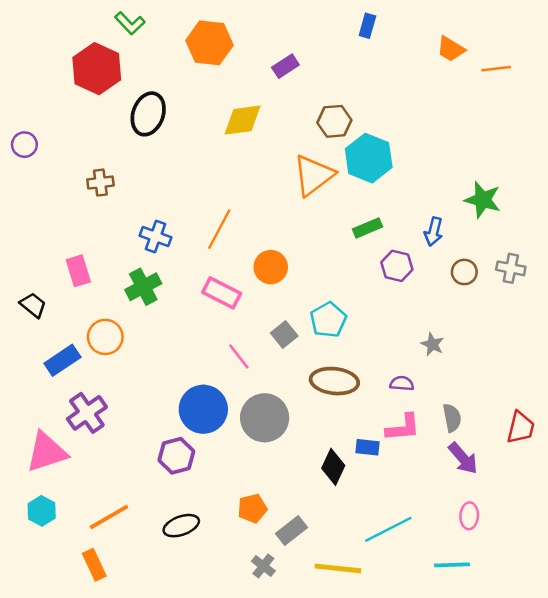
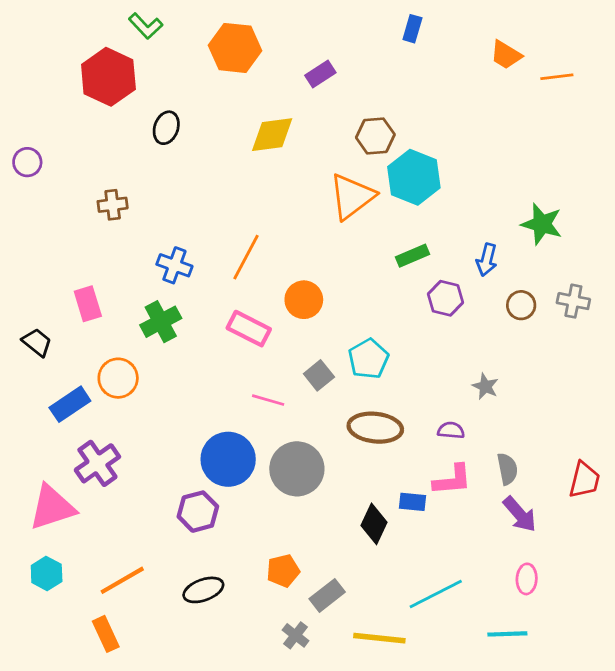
black ellipse: (148, 114) -> (166, 128), size x0.7
pink line: (239, 357) -> (268, 400), turned -36

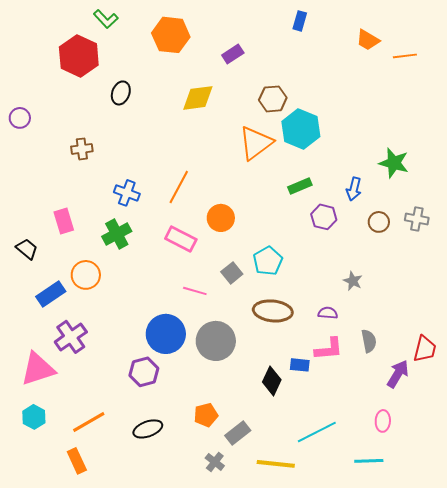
purple arrow: (520, 514) -> (398, 374), moved, turned -108

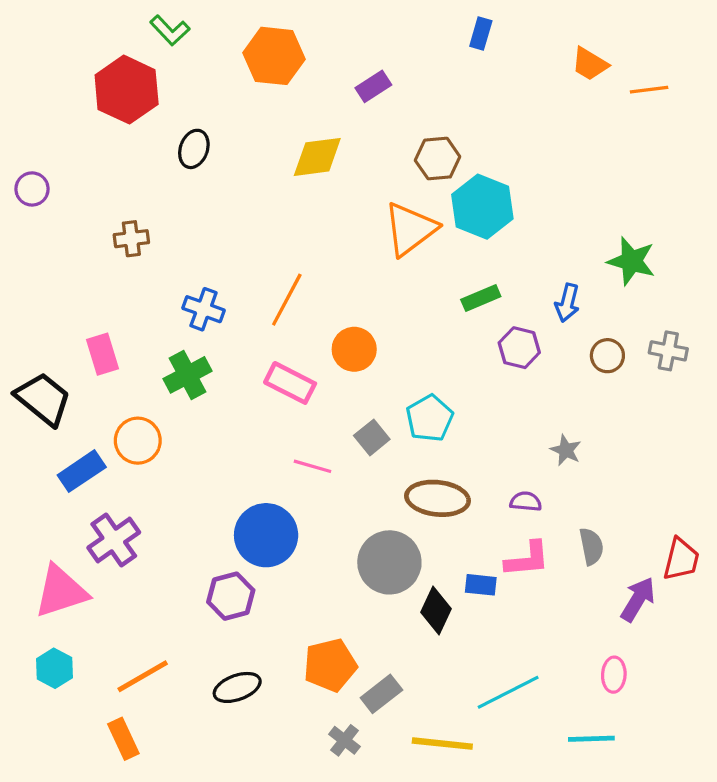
black trapezoid: (27, 249) -> (43, 399), size x1.6
gray circle: (216, 341) -> (389, 562), moved
orange pentagon: (206, 415) -> (330, 665), size x1.4

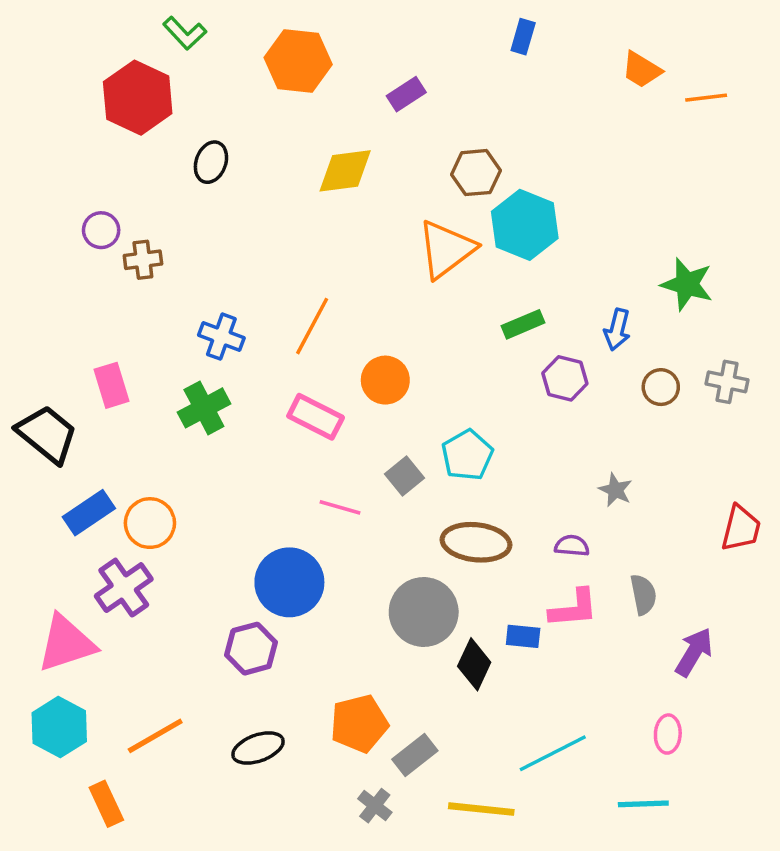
purple circle: (32, 189) -> (101, 230), moved
orange circle: (138, 441) -> (150, 523), moved
red trapezoid: (681, 559) -> (741, 528), moved
cyan hexagon: (54, 668) -> (59, 727), size x1.4
orange rectangle: (123, 739) -> (106, 804), moved

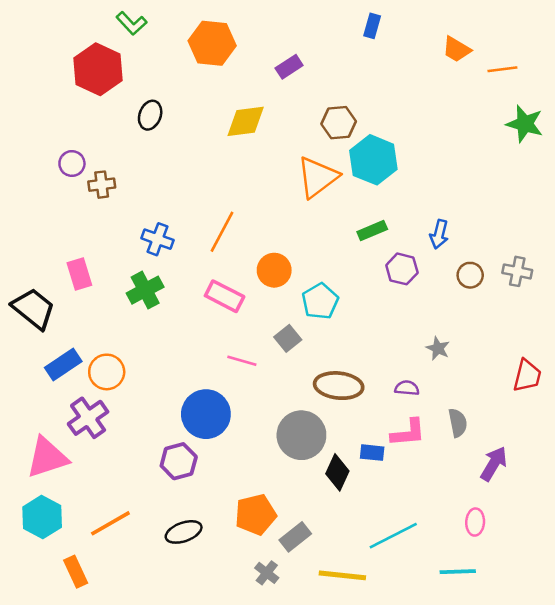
green star: (687, 284) -> (525, 124), moved
cyan pentagon: (467, 455) -> (320, 301), moved

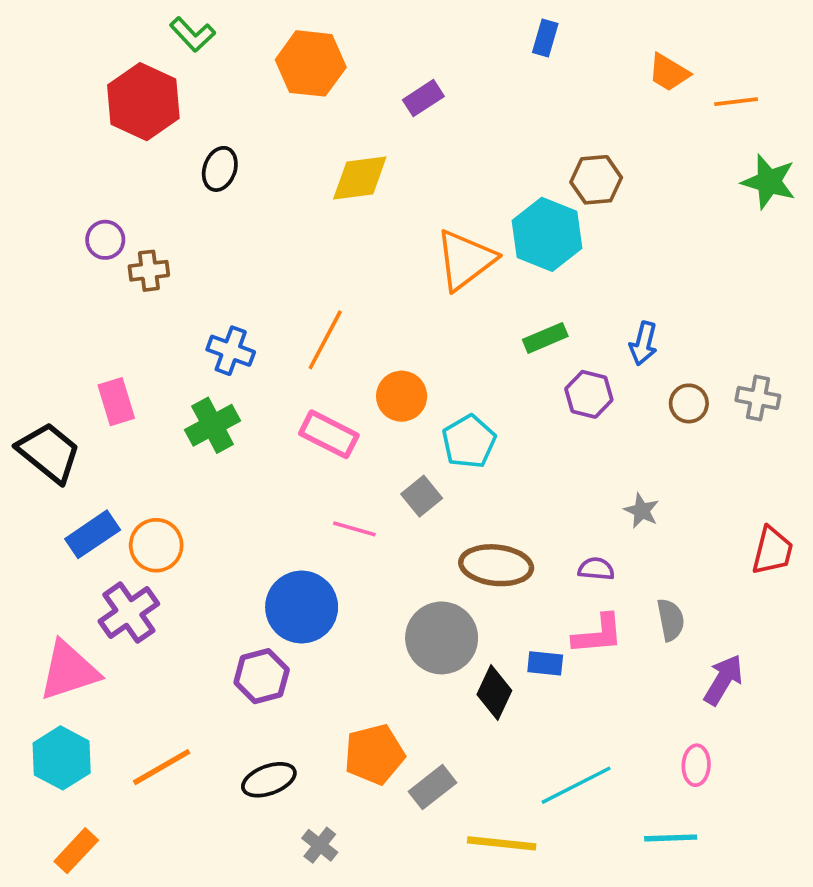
brown hexagon: (339, 123) -> (596, 180), moved
orange rectangle: (76, 572) -> (76, 851), moved, turned 68
gray cross: (267, 573) -> (320, 845), moved

